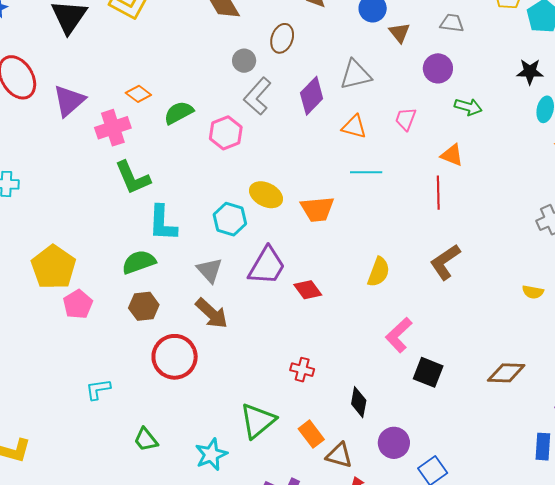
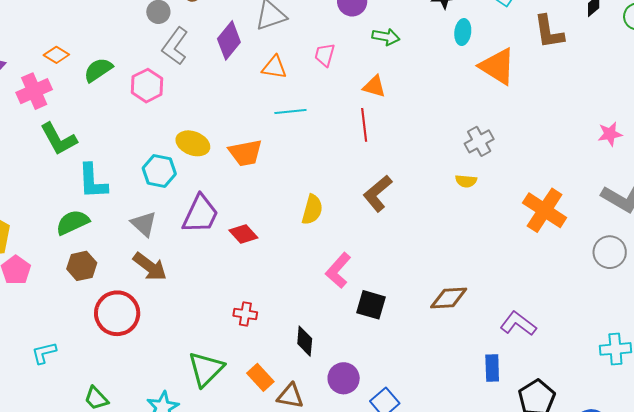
yellow semicircle: (533, 292) -> (466, 181), moved

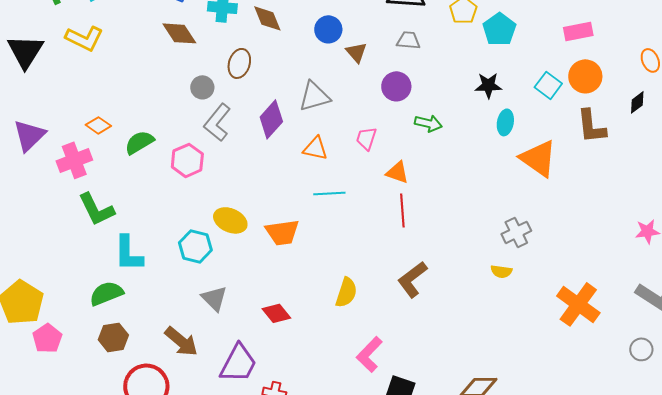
orange triangle: (374, 86) -> (397, 172), moved
purple trapezoid: (200, 214) -> (238, 363), moved
gray triangle: (144, 224) -> (214, 298), moved
gray circle: (610, 252) -> (641, 349), size x0.7

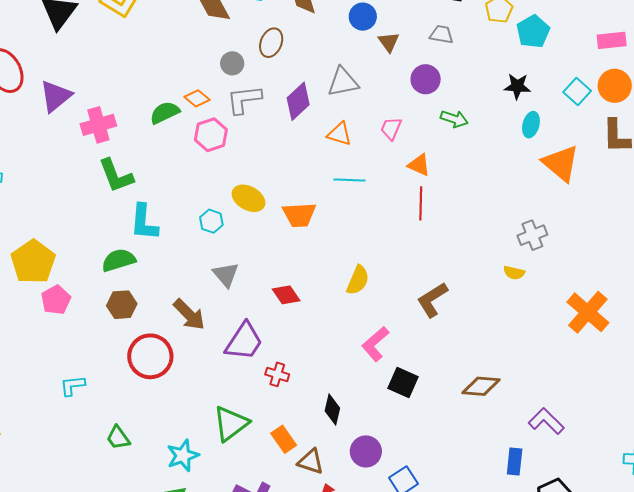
gray L-shape: (217, 122) -> (244, 100), turned 39
orange diamond: (98, 125) -> (197, 98), moved
cyan hexagon: (195, 246) -> (211, 221), size x0.7
brown L-shape: (412, 279) -> (432, 300), moved

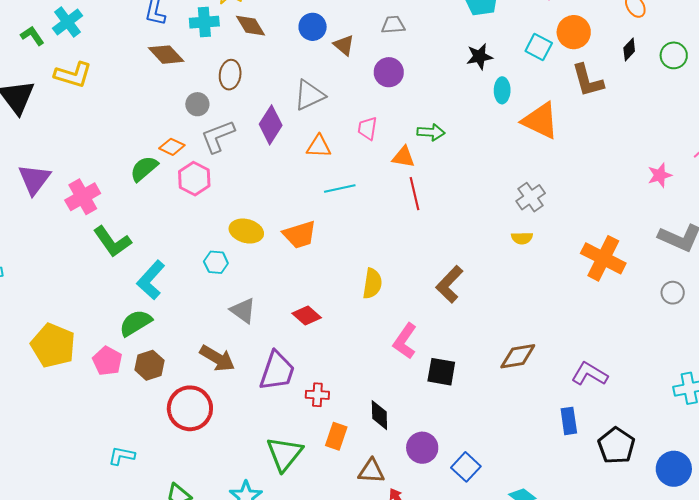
green arrow: (454, 119) -> (431, 132), moved
cyan L-shape: (144, 222) -> (151, 280), turned 51
pink pentagon: (56, 300) -> (107, 361), moved
cyan L-shape: (72, 386) -> (122, 456), turned 32
orange rectangle: (284, 439) -> (336, 436), moved, turned 68

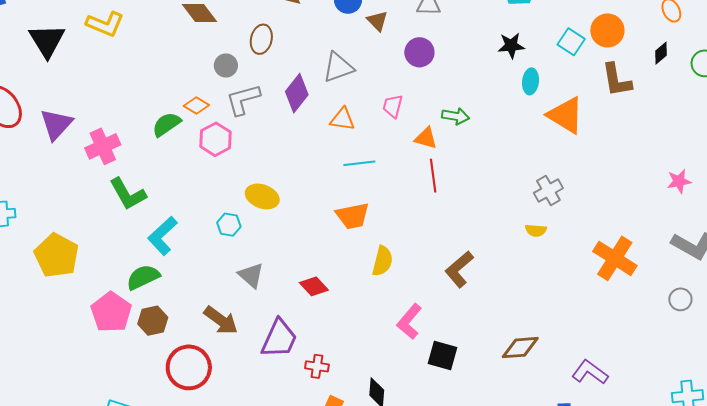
orange trapezoid: (300, 235) -> (353, 216), moved
yellow pentagon: (53, 345) -> (56, 256), moved
pink pentagon: (107, 361) -> (111, 312), size x1.4

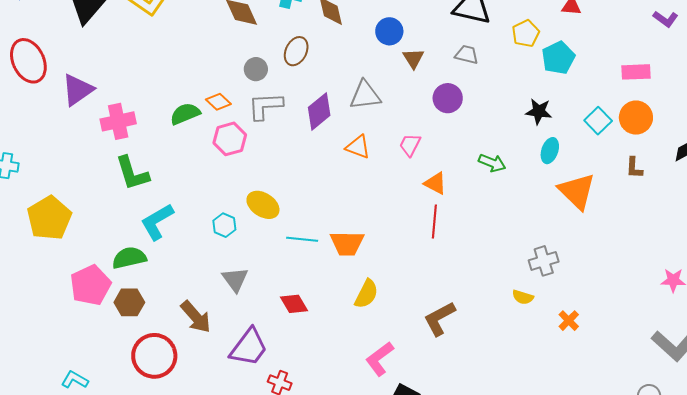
brown L-shape: (617, 80) -> (634, 168), size x0.6
green arrow: (456, 116) -> (492, 163), moved
cyan line: (359, 163) -> (302, 239), moved
orange cross: (615, 258) -> (569, 321), moved, size x0.5

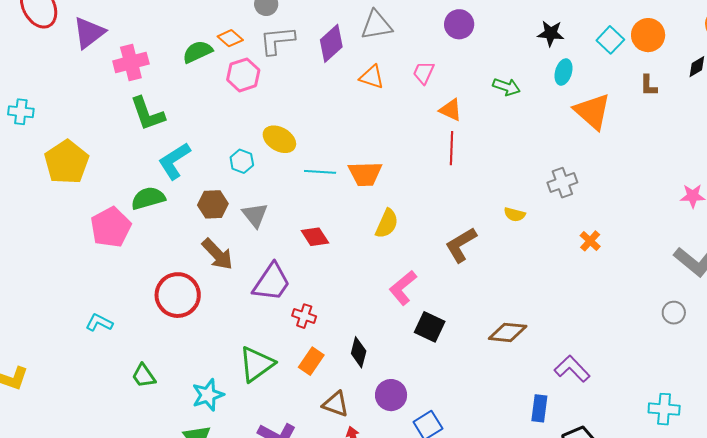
yellow semicircle: (523, 297) -> (515, 215), moved
brown hexagon: (129, 302) -> (213, 204), moved

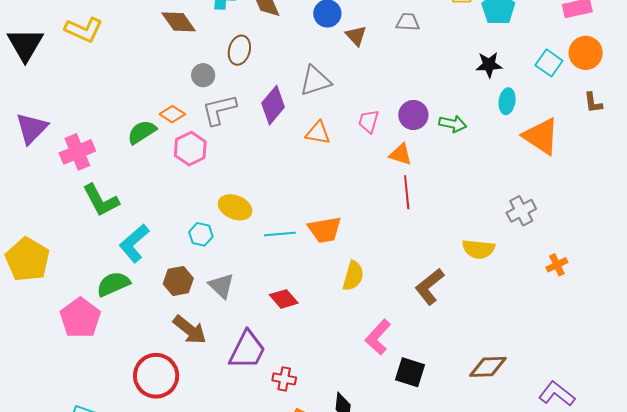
purple circle: (459, 24) -> (413, 115), moved
yellow semicircle: (515, 215) -> (478, 249), size x1.5
orange cross: (590, 241) -> (557, 265), turned 30

